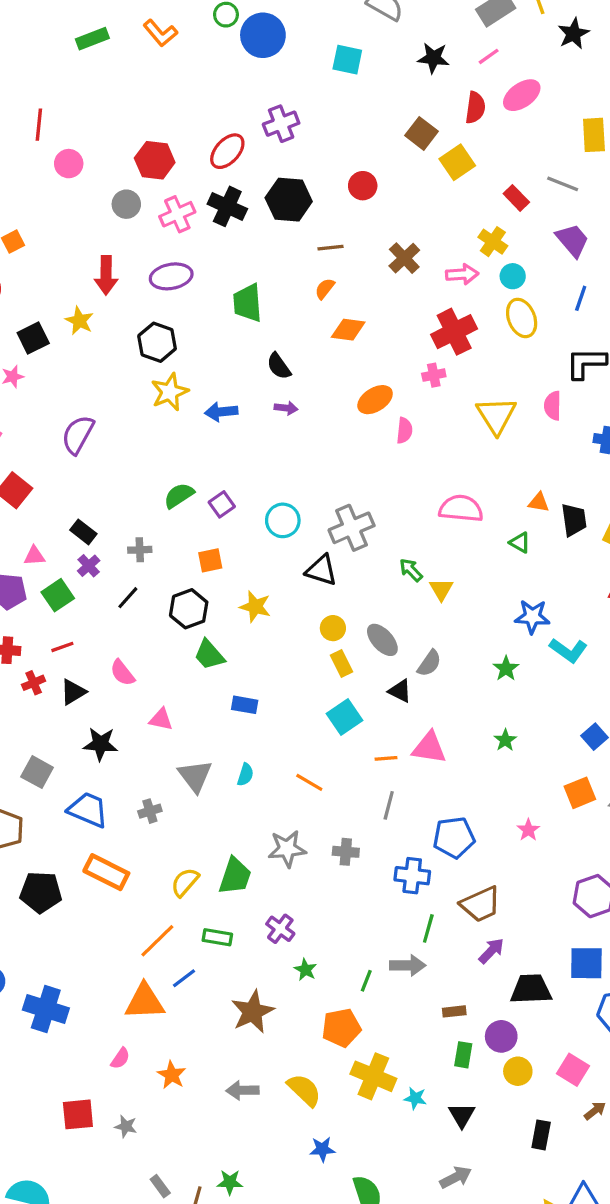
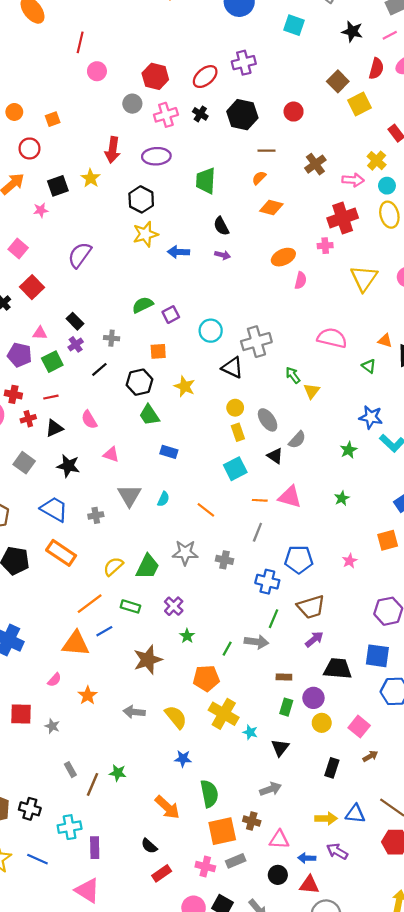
black cross: (227, 206) -> (200, 114), size x0.6
gray square: (37, 772) -> (24, 463), moved

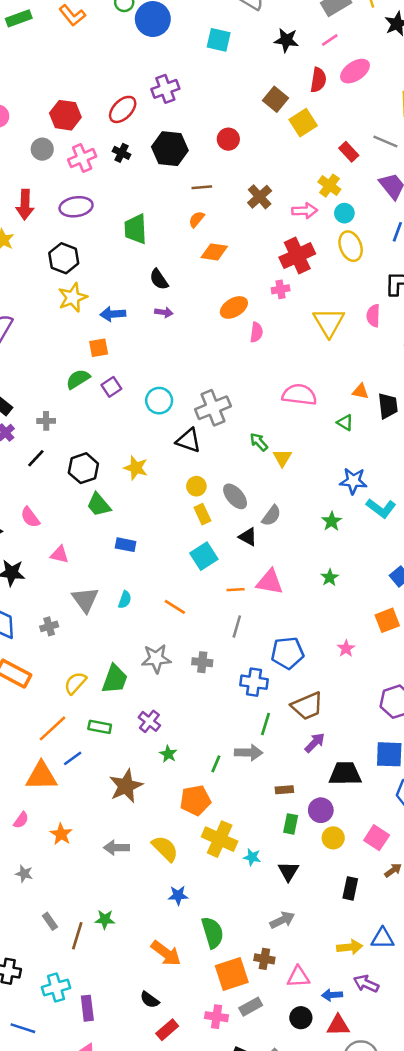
orange square: (158, 351) -> (99, 348), moved

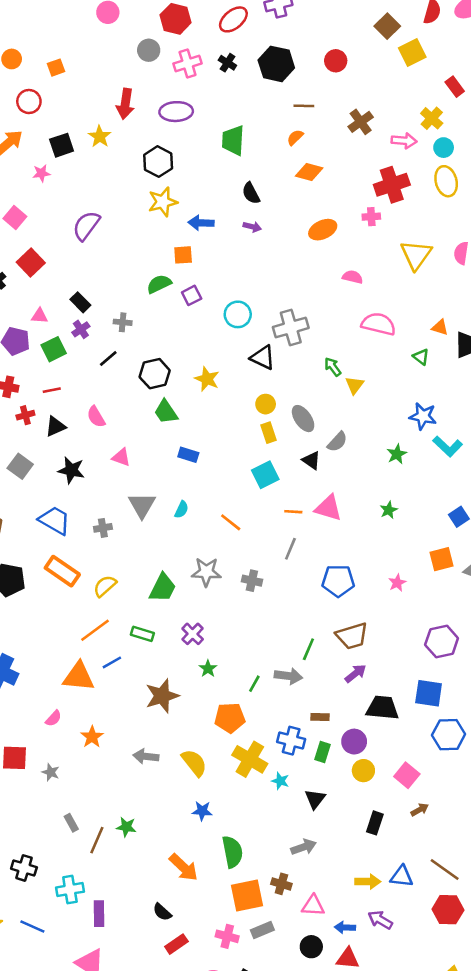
pink semicircle: (256, 332) -> (353, 277), moved, turned -90
blue cross: (254, 682) -> (291, 741), moved
yellow semicircle: (75, 683) -> (105, 586), moved

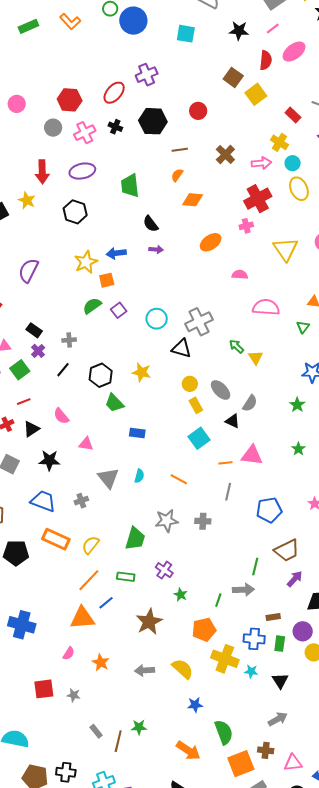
yellow star: (163, 202) -> (86, 262), moved
green triangle: (421, 357) -> (303, 327), turned 40

